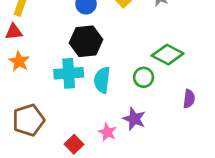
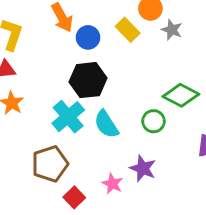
cyan cross: (69, 73) -> (68, 117), turned -36
cyan semicircle: (102, 80) -> (106, 124), turned -40
brown pentagon: (28, 120) -> (50, 164), moved

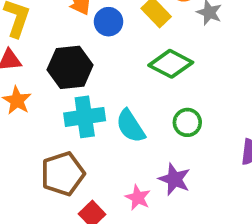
black hexagon: (88, 80) -> (70, 67), moved
green diamond: (181, 95) -> (171, 64), moved
cyan cross: (68, 117) -> (85, 117), turned 32

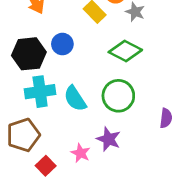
blue circle: (109, 22) -> (62, 44), moved
green diamond: (171, 64) -> (125, 51), moved
green circle: (187, 122) -> (118, 96), size x1.5

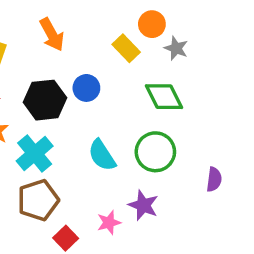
green diamond: (125, 51) -> (164, 97), turned 36
cyan cross: (40, 92) -> (35, 154), moved, turned -32
pink star: (81, 153) -> (109, 223), turned 30

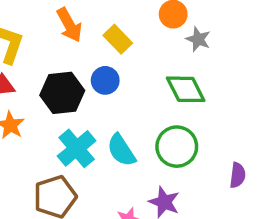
yellow rectangle: (126, 48) -> (118, 39), moved
cyan cross: (35, 154) -> (77, 148), moved

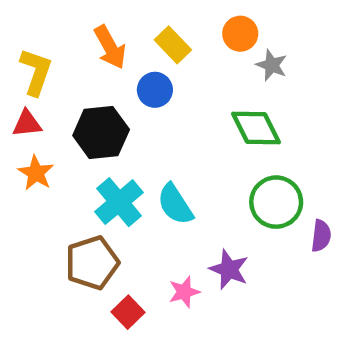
yellow rectangle: (118, 39) -> (173, 45), moved
blue circle: (105, 80) -> (155, 90), moved
green circle: (177, 147) -> (276, 202), moved

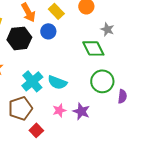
gray star: (272, 65) -> (107, 29), moved
black hexagon: (101, 132) -> (19, 38), moved
cyan semicircle: (175, 204) -> (57, 82), turned -36
pink star: (184, 292) -> (59, 110), moved

